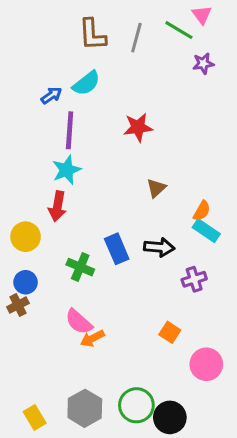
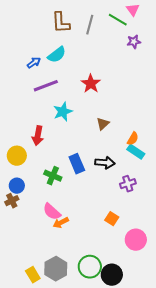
red star: (138, 127) -> (91, 84), turned -30
purple line: (70, 130) -> (46, 86), turned 65
cyan star: (67, 170) -> (63, 112), moved
yellow rectangle: (35, 417) -> (33, 275), moved

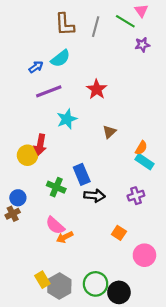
yellow circle: (17, 156) -> (27, 155), moved
black arrow: (105, 163) -> (94, 196), moved
yellow rectangle: (33, 275) -> (42, 280), moved

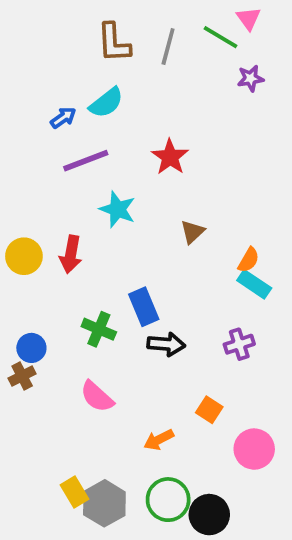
cyan star: (67, 119) -> (118, 209), turned -30
yellow circle: (27, 155) -> (24, 256), moved
orange arrow: (65, 237) -> (159, 440), moved

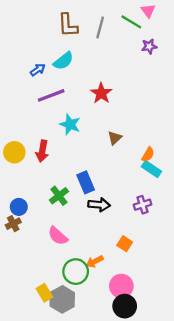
green cross: (99, 329) -> (59, 196), turned 30
pink circle: (254, 449) -> (121, 286), moved
green circle: (168, 500) -> (76, 272), moved

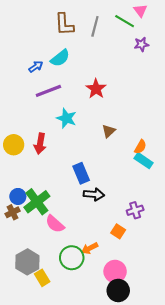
green cross: (59, 196) -> (37, 202), moved, size x1.4
purple cross: (143, 205) -> (135, 210), moved
gray hexagon: (62, 299) -> (27, 262), moved

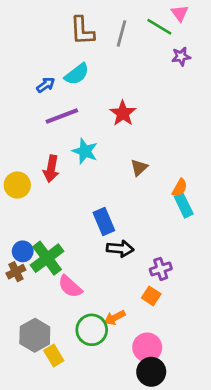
red arrow: (40, 144) -> (51, 169), moved
cyan rectangle: (144, 161) -> (184, 205), turned 30
purple cross: (135, 210) -> (161, 269), moved

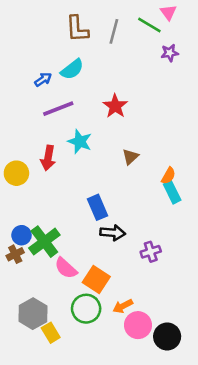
orange square: (151, 296) -> (96, 280), moved, size x1.5
orange arrow: (115, 318) -> (123, 306), moved
black circle: (151, 372) -> (167, 336), moved

